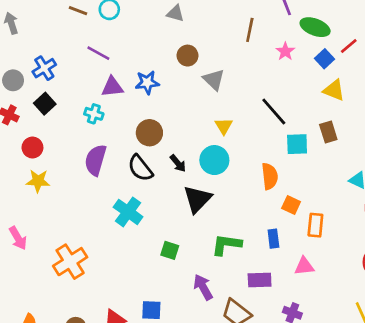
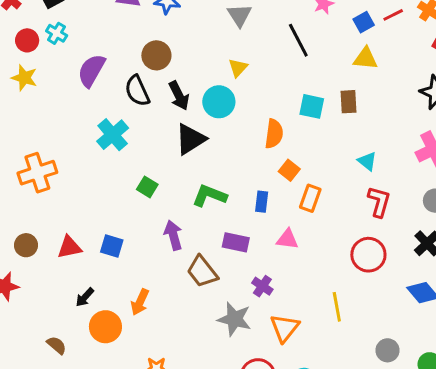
yellow triangle: (334, 90) -> (366, 58), turned -30
black line: (274, 112) -> (298, 40), moved
cyan cross: (94, 114) -> (57, 33), moved
black arrow: (178, 163) -> (179, 96), size x1.4

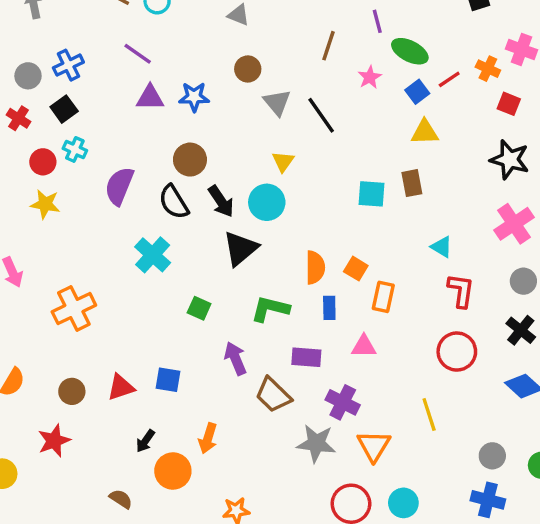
black line: (298, 40) -> (321, 115), moved
orange semicircle: (274, 134) -> (315, 267), moved
purple cross: (262, 286) -> (343, 402), size x1.4

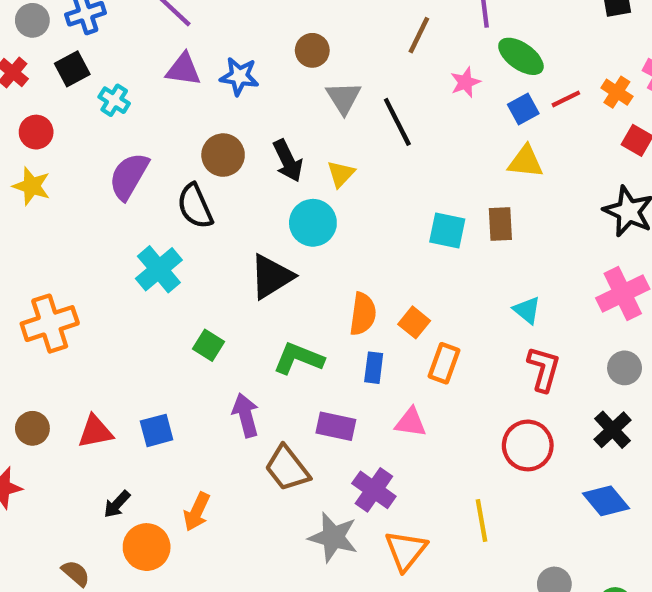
cyan cross: (75, 149) -> (114, 100), moved
black arrow: (221, 201) -> (288, 161), moved
blue square: (168, 380) -> (157, 430), turned -32

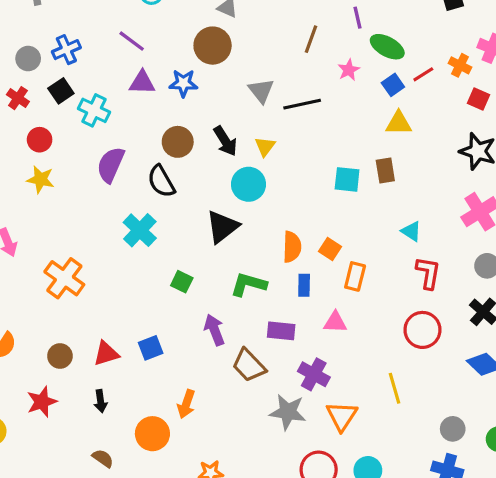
brown circle: (312, 50) -> (213, 46), moved, size x1.5
cyan cross: (114, 100) -> (94, 110), size x1.4
black line: (397, 122) -> (302, 104), turned -69
orange cross: (50, 324) -> (64, 278), turned -30
black arrow: (117, 504) -> (101, 401), moved, turned -45

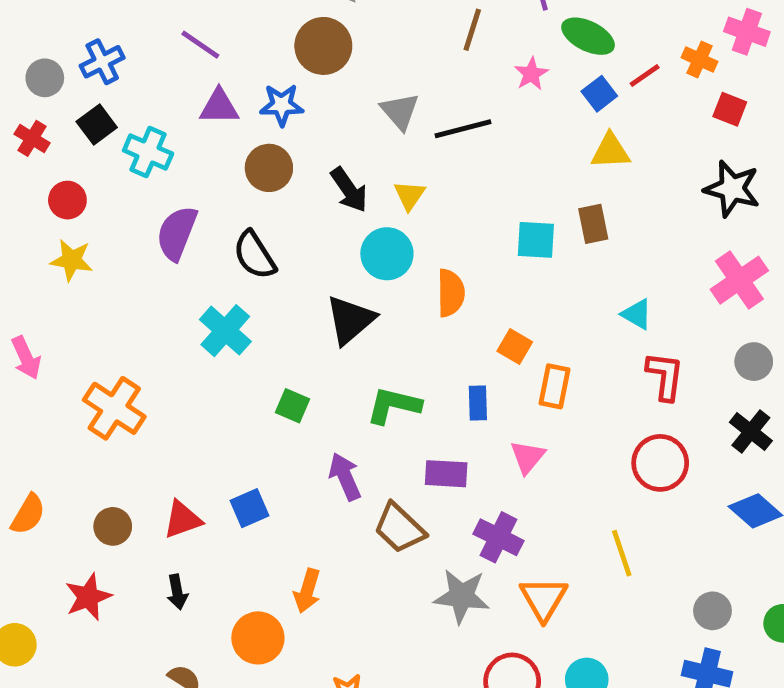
brown circle: (178, 142) -> (269, 168), moved
orange semicircle: (292, 247) -> (451, 293), moved
pink triangle: (335, 322) -> (528, 457), turned -50

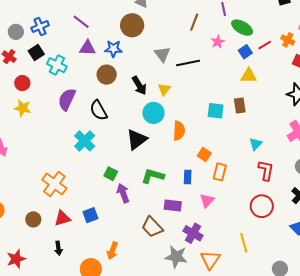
cyan triangle: (637, 314) -> (256, 144), turned 40
orange cross: (114, 408) -> (54, 184), moved
purple arrow: (345, 477) -> (123, 193), moved
red star: (88, 597) -> (16, 259), moved

